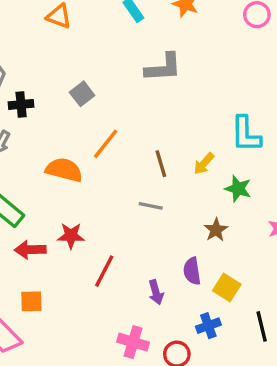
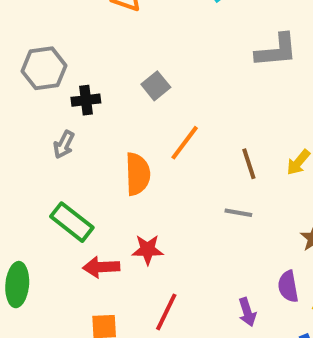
gray L-shape: (163, 68) -> (276, 50), moved
orange semicircle: (64, 170) -> (138, 174), turned 75
red line: (104, 271) -> (166, 312), moved

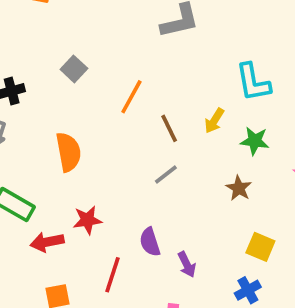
orange line: (185, 143) -> (131, 97), moved
gray line: (238, 213) -> (166, 175), turned -40
purple semicircle: (288, 286) -> (150, 242), moved

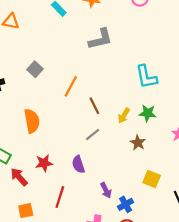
yellow arrow: (214, 121) -> (124, 116), moved
red arrow: (47, 242) -> (19, 177), turned 60
purple semicircle: (150, 242) -> (78, 164), moved
blue cross: (248, 290) -> (126, 204), moved

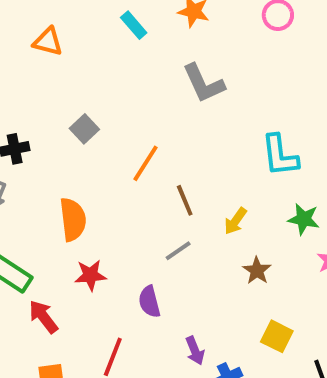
gray L-shape: (100, 39) -> (204, 83), turned 75
green star: (148, 113) -> (304, 219), moved
red star: (44, 163) -> (90, 275), moved

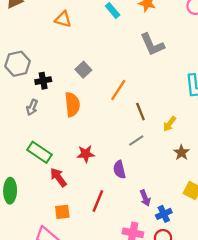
orange semicircle: (73, 220) -> (72, 104), moved

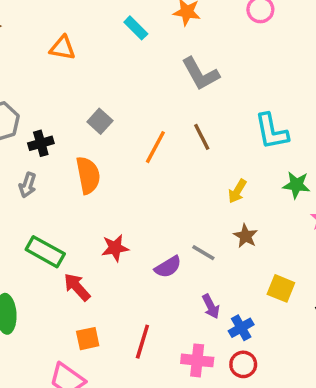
brown line: (140, 112) -> (202, 137), moved
gray line: (136, 140) -> (203, 253), moved, turned 70
brown star: (181, 153) -> (246, 236), moved
purple semicircle: (119, 170) -> (168, 267), turned -102
red line: (98, 201) -> (142, 342), moved

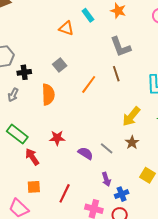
orange triangle: (62, 48) -> (66, 28), moved
brown line: (202, 137) -> (116, 74), moved
yellow arrow: (237, 191) -> (131, 116), size x1.5
purple semicircle: (168, 267) -> (85, 153), turned -126

